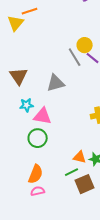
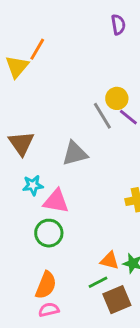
orange line: (30, 11) -> (37, 49), turned -42

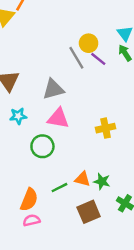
pink triangle: (56, 201) -> (58, 118), moved
green circle: (49, 233) -> (42, 146), moved
green line: (98, 282) -> (59, 188), moved

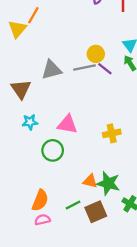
gray line: (76, 58) -> (84, 68), turned -70
gray triangle: (53, 89) -> (52, 70), moved
green star: (102, 181) -> (108, 183), size x1.5
green line: (59, 188) -> (73, 205), moved

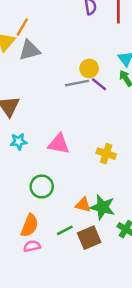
gray triangle: (52, 70) -> (30, 50), moved
yellow cross: (112, 133) -> (106, 154), turned 30
green circle: (53, 150) -> (42, 187), moved

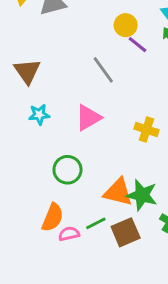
gray line: (77, 83) -> (103, 70), moved, turned 65
pink triangle: (59, 144) -> (88, 118), turned -40
orange triangle: (83, 205) -> (118, 192), size x1.5
pink semicircle: (32, 246) -> (69, 234), moved

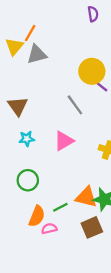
yellow circle: (126, 25) -> (92, 71), size x1.5
green circle: (67, 170) -> (28, 180), moved
green line: (96, 223) -> (60, 207), moved

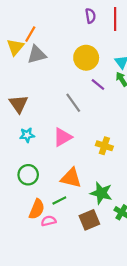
yellow circle: (92, 71) -> (86, 58), moved
orange triangle: (86, 197) -> (71, 178), moved

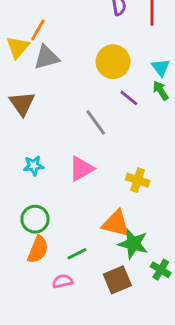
brown triangle: (18, 104) -> (22, 104), moved
orange triangle: (71, 178) -> (116, 223), moved
orange semicircle: (37, 209) -> (38, 249), moved

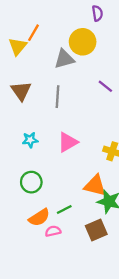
gray triangle: (47, 57) -> (64, 59), moved
yellow circle: (113, 62) -> (83, 42), moved
gray line: (96, 122) -> (57, 97), moved, turned 40
orange semicircle: (38, 249) -> (39, 217), moved, turned 35

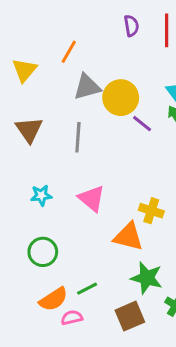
orange line: (34, 33) -> (69, 52), moved
yellow circle: (83, 42) -> (121, 98), moved
pink triangle: (68, 142) -> (92, 198), turned -50
orange triangle: (95, 186) -> (128, 237), moved

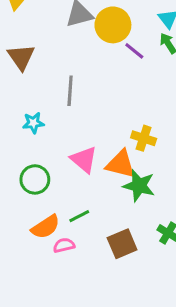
gray line: (78, 137) -> (70, 91), moved
pink triangle: (92, 198) -> (84, 160), moved
green star: (147, 278) -> (139, 186), moved

